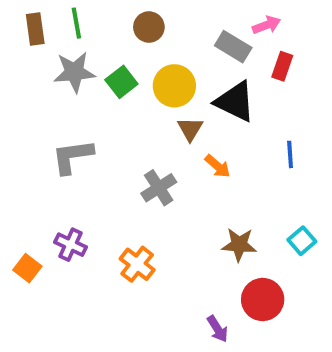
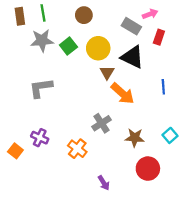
orange arrow: (218, 166) -> (123, 93), size x1.6
gray cross: (159, 188) -> (102, 123), moved
purple arrow: (218, 329) -> (104, 183), moved

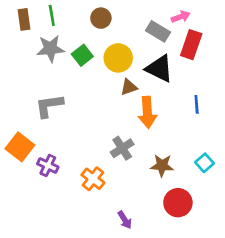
red rectangle: (159, 37) -> (191, 45), size x1.5
brown triangle: (107, 73) -> (129, 87), turned 40
orange arrow: (123, 93) -> (147, 112), turned 45
orange square: (15, 151) -> (20, 147), moved, size x1.5

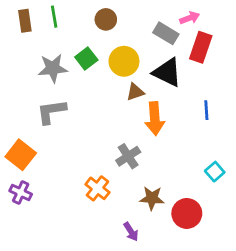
gray star: (50, 49) -> (53, 68), moved
purple cross: (48, 165) -> (21, 193), moved
brown star: (162, 165) -> (152, 198), moved

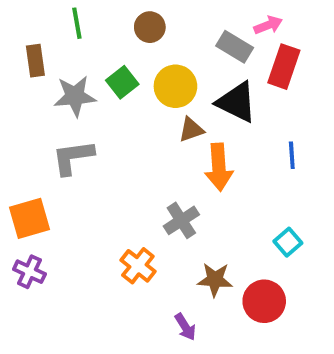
brown rectangle: (25, 21) -> (35, 61), moved
orange square: (21, 155) -> (29, 218), turned 36
cyan square: (215, 172) -> (288, 242), moved

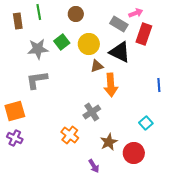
brown rectangle: (35, 61) -> (18, 21), moved
blue line: (292, 155) -> (159, 85), moved
brown star: (215, 280) -> (109, 142), turned -30

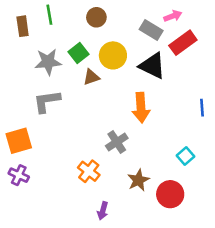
red rectangle: (144, 34) -> (183, 43), turned 35
brown triangle: (97, 66) -> (91, 77), moved
purple arrow: (94, 166) -> (103, 211), moved, turned 48

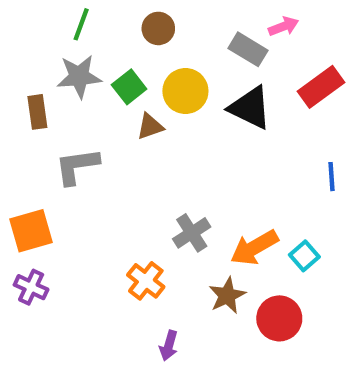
green line: (49, 15) -> (81, 24), turned 30
brown rectangle: (23, 26) -> (37, 112), moved
red rectangle: (183, 43) -> (321, 87), moved
gray star: (48, 62) -> (79, 76), moved
orange arrow: (141, 108) -> (254, 247), moved, turned 64

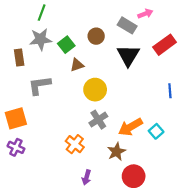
brown circle: (158, 28) -> (96, 36), moved
yellow circle: (185, 91) -> (95, 90), moved
black triangle: (250, 108) -> (128, 55), turned 35
red circle: (279, 318) -> (134, 176), moved

